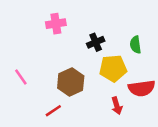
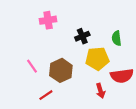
pink line: (21, 77) -> (32, 66), moved

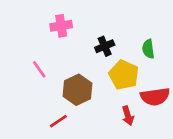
yellow pentagon: (97, 59) -> (124, 75), turned 30
pink line: (32, 66) -> (39, 69), moved

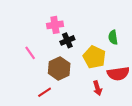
pink cross: (61, 26) -> (55, 25), moved
black cross: (105, 46) -> (67, 40), moved

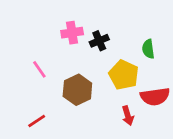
black cross: (67, 40) -> (99, 41), moved
red line: (45, 92) -> (37, 121), moved

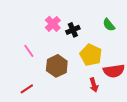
pink cross: (72, 33) -> (53, 24), turned -35
green semicircle: (148, 49) -> (109, 25), moved, turned -32

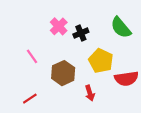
green semicircle: (109, 25) -> (121, 28), size x1.5
red arrow: (94, 85) -> (90, 93), moved

